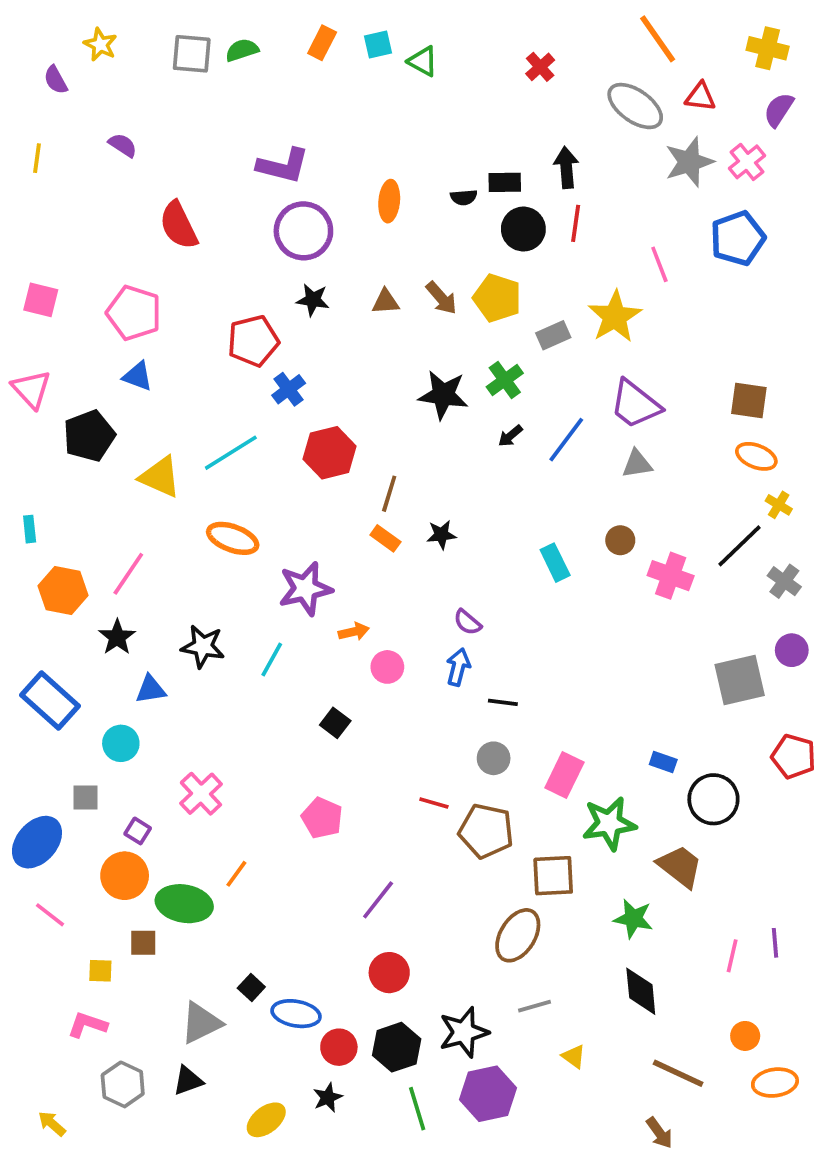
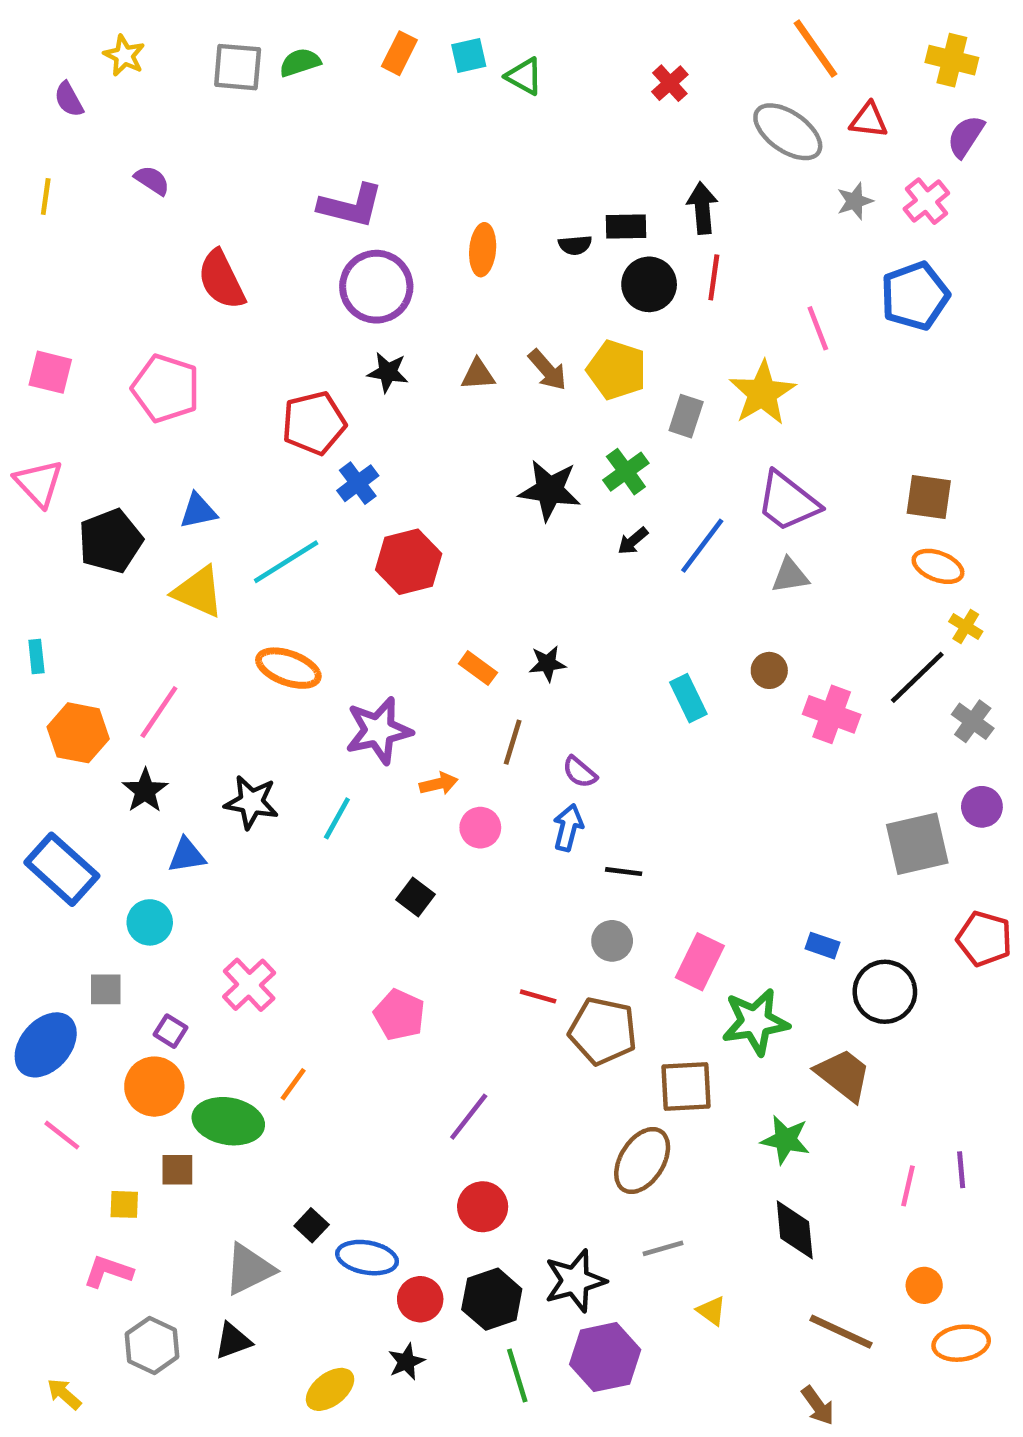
gray star: (689, 162) -> (855, 201), size x0.6
gray rectangle: (553, 335) -> (686, 416), turned -48
blue triangle: (138, 376) -> (198, 511), moved, turned -32
brown line: (389, 494) -> (513, 742), moved

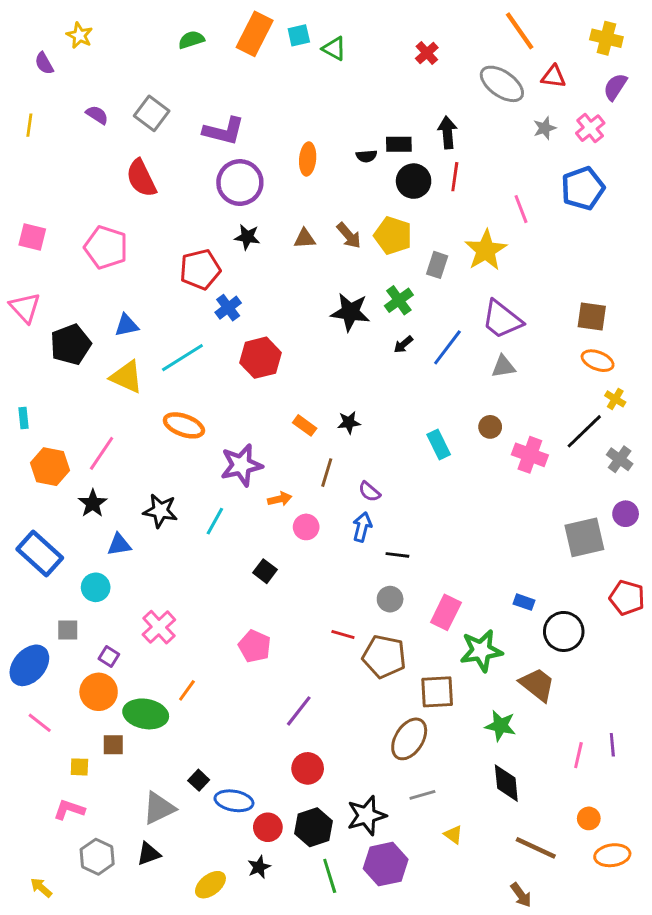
orange rectangle: (399, 53) -> (255, 34), size x1.6
gray square: (238, 67) -> (152, 113), moved, turned 32

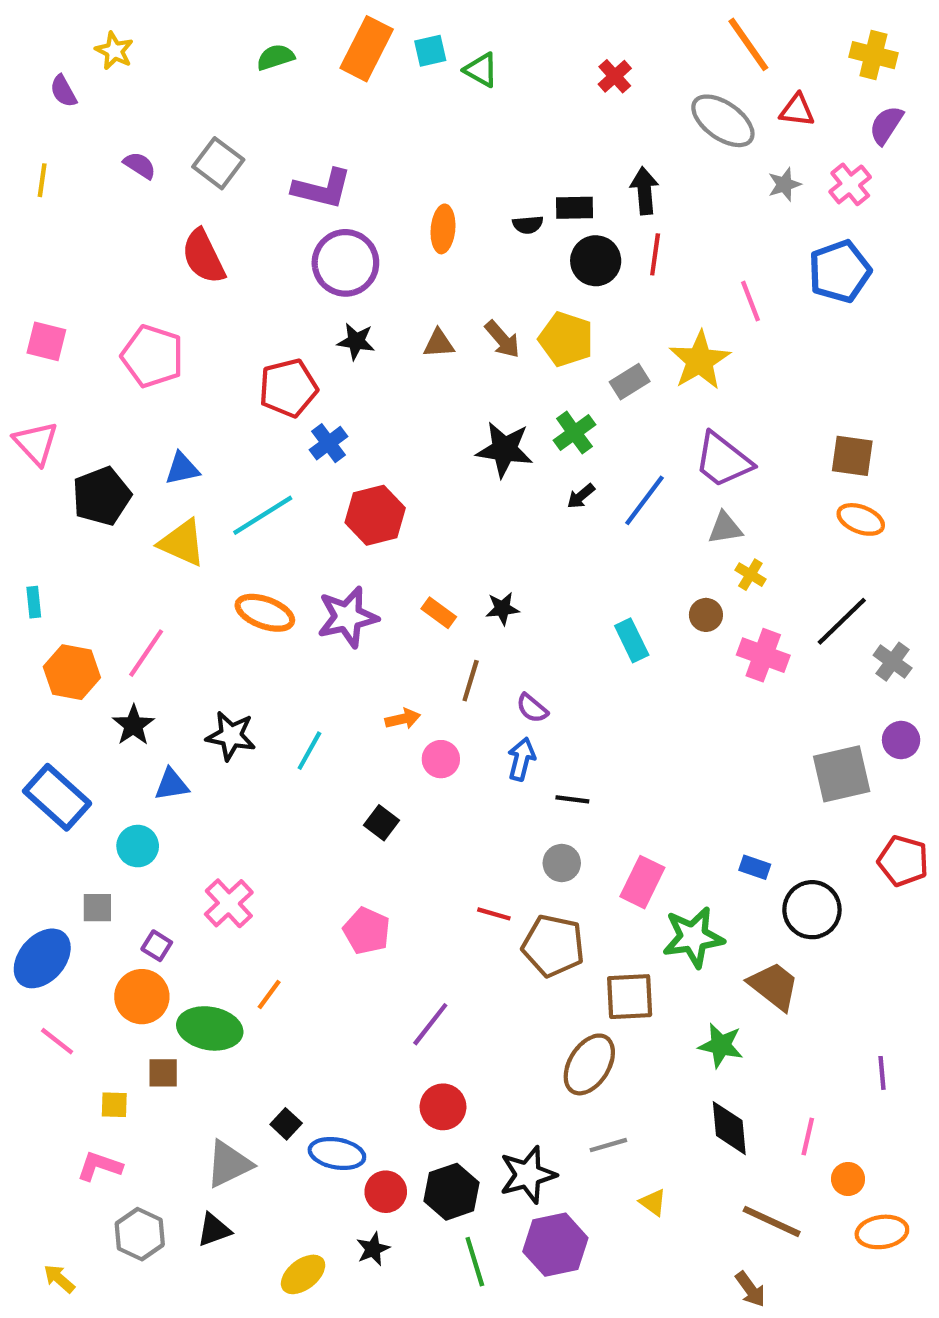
gray rectangle: (437, 265) -> (630, 382), turned 40
yellow cross: (615, 399) -> (750, 575), moved
purple star: (241, 465) -> (348, 617), moved
pink line: (578, 755) -> (808, 1137), moved

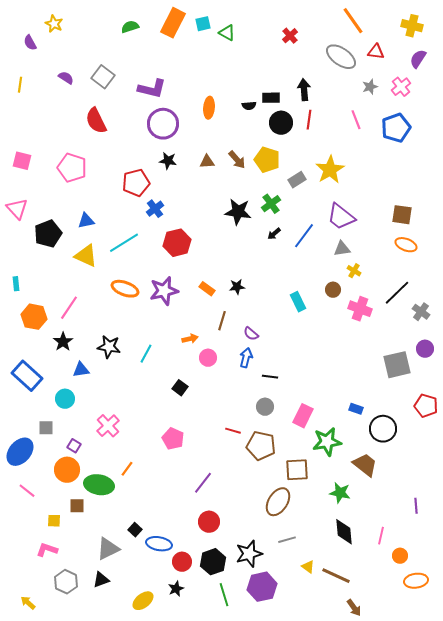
pink line: (750, 301) -> (356, 120), moved
brown line: (772, 1221) -> (336, 576), moved

